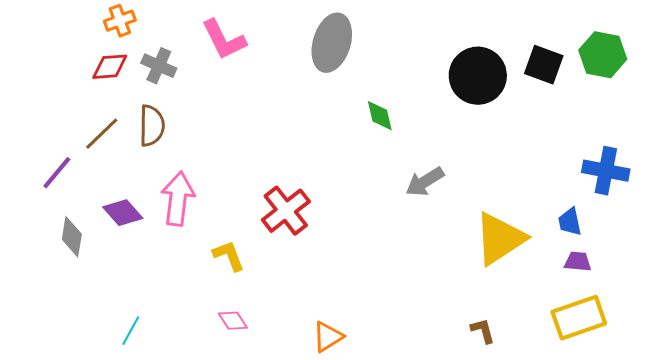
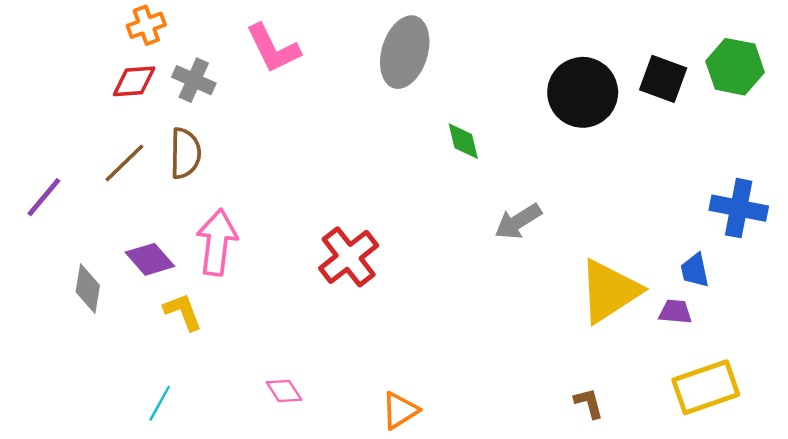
purple line: (57, 173) -> (44, 197), moved
yellow L-shape: (229, 256) -> (183, 312), moved
purple trapezoid: (578, 262) -> (675, 312), moved

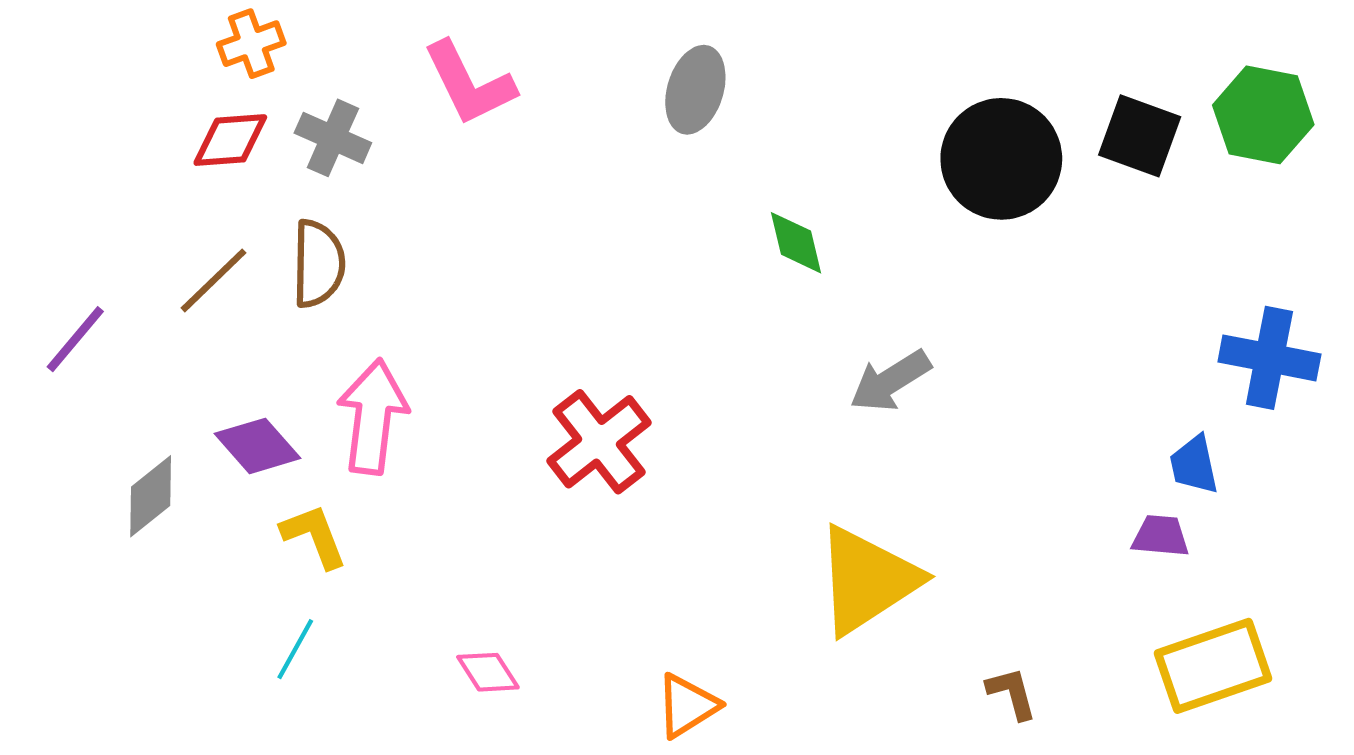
gray ellipse: (405, 52) -> (695, 90), size x0.7
gray diamond: (88, 289) -> (151, 496), turned 42
yellow triangle: (609, 291) -> (867, 580), moved
cyan line: (160, 403) -> (295, 649), moved

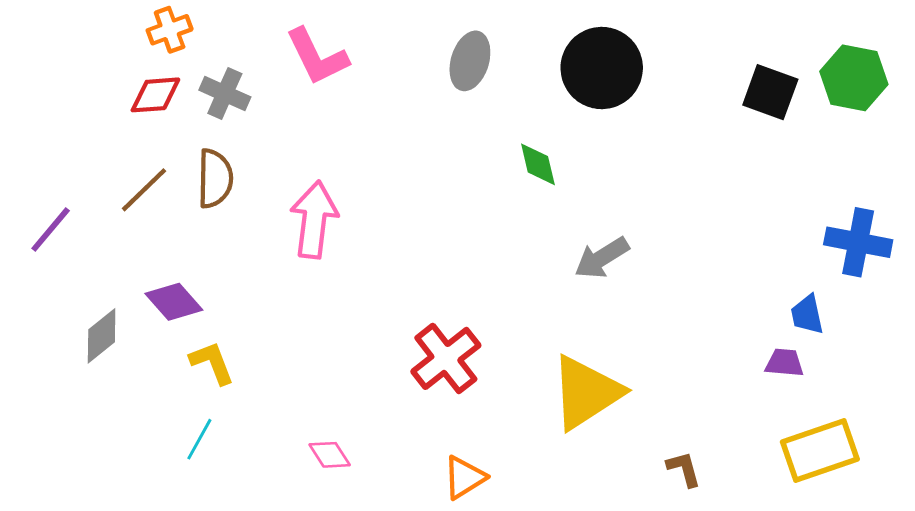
black circle: (1001, 159) -> (602, 68), moved
pink arrow: (373, 417) -> (314, 220), moved
red cross: (599, 442) -> (446, 358), moved

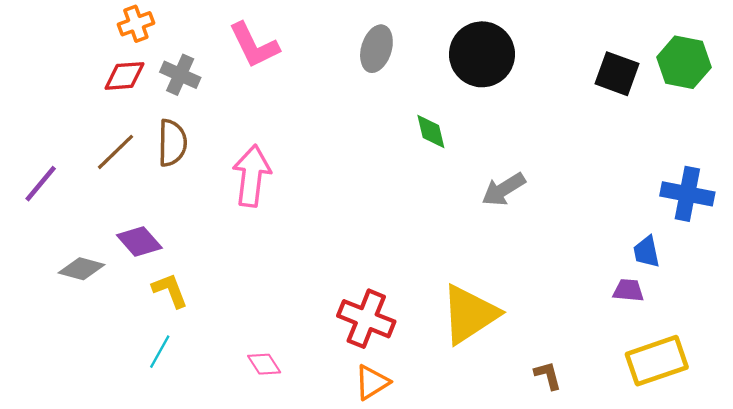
gray arrow: (602, 258) -> (504, 189), moved
gray diamond: (102, 336) -> (81, 269), turned 54
red cross: (446, 358) -> (366, 319), moved, turned -30

